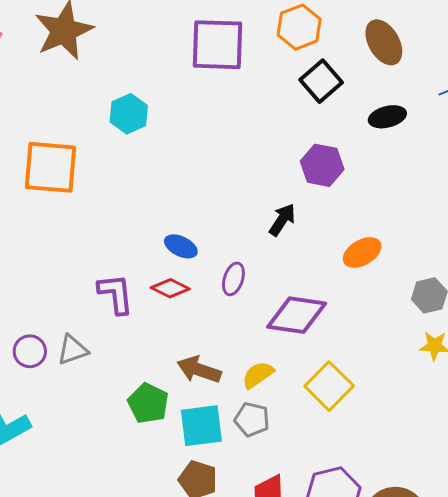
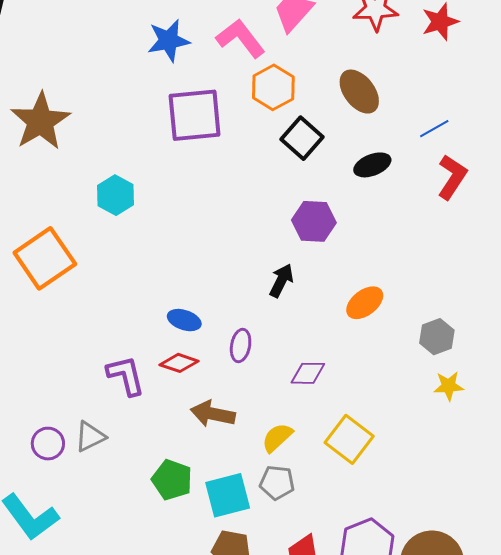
orange square: (51, 167) -> (45, 258), turned -32
purple diamond: (297, 315) -> (308, 373), size x0.6
brown arrow: (199, 370) -> (213, 414), moved

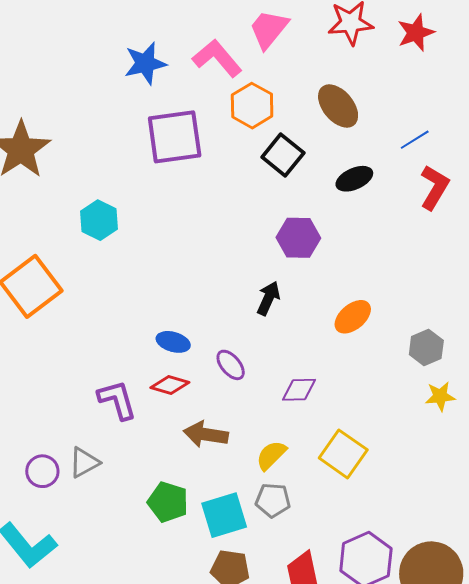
purple ellipse: (241, 346) -> (231, 365), turned -48

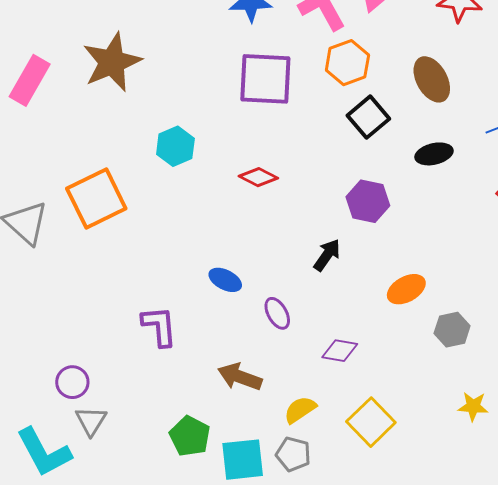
gray hexagon: (426, 348) -> (452, 330), moved
red diamond: (170, 385) -> (258, 177), moved
yellow star: (440, 396) -> (473, 406), moved
gray triangle: (84, 462) -> (91, 421), moved, turned -40

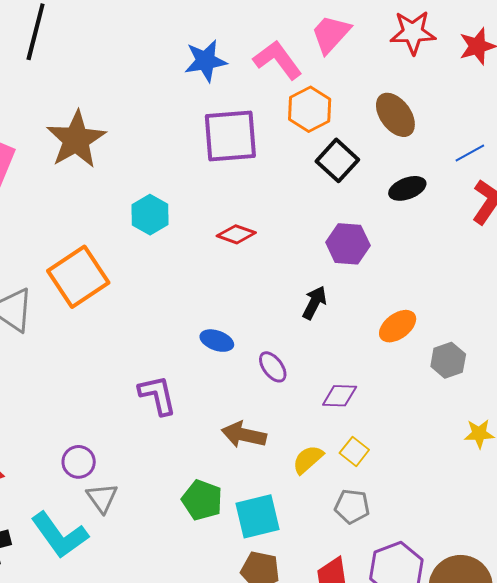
yellow square: (371, 422) -> (354, 451), moved, size x0.6
gray pentagon: (293, 454) -> (352, 506), moved

